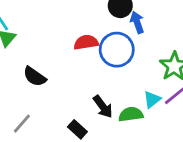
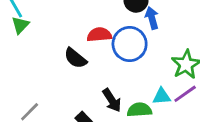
black semicircle: (35, 77) -> (75, 58), moved
cyan triangle: (152, 99) -> (162, 96), turned 30

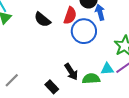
red semicircle: (99, 35) -> (70, 16), moved, turned 114
black semicircle: (75, 58) -> (42, 20), moved

